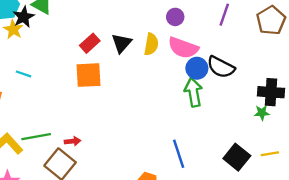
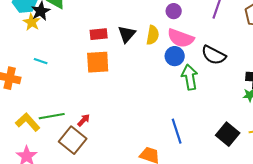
red rectangle: (90, 43) -> (99, 34), turned 36
blue circle: (197, 68) -> (175, 56), moved
red arrow: (73, 141) -> (84, 120), turned -40

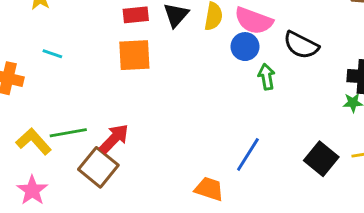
green arrow: (190, 77) -> (267, 77), size x0.7
red arrow: (84, 120) -> (114, 139), size x1.6
blue line: (177, 131) -> (248, 154), turned 50

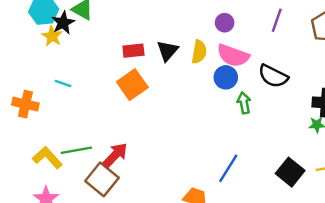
orange square: (134, 55) -> (132, 85), turned -32

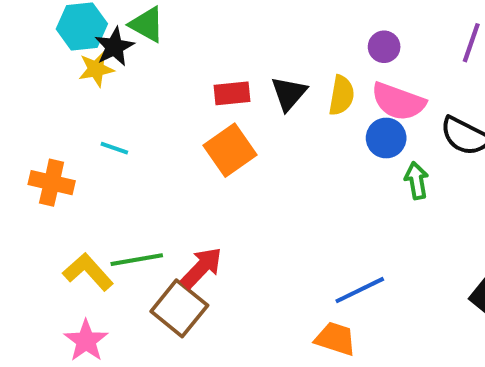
yellow star: (52, 36) -> (96, 69), turned 30
blue line: (228, 168) -> (360, 290), moved, turned 32

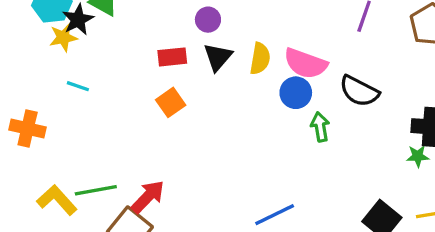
purple circle: (384, 47) -> (208, 20), moved
cyan line: (114, 148) -> (78, 86), moved
orange square: (230, 150) -> (171, 102), size x0.7

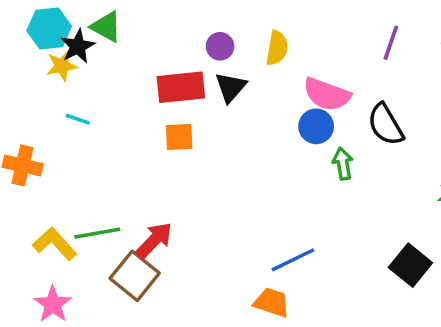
red rectangle: (172, 57) -> (181, 87), size x1.5
yellow semicircle: (260, 59) -> (277, 48), moved
black semicircle: (359, 91) -> (386, 125), turned 33
orange square: (171, 102) -> (179, 137), turned 32

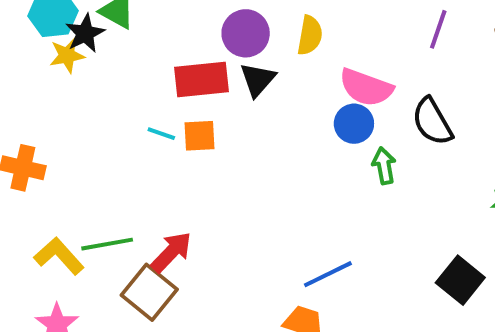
purple circle: (220, 46) -> (246, 33), size x1.5
cyan line: (78, 119) -> (161, 134), moved

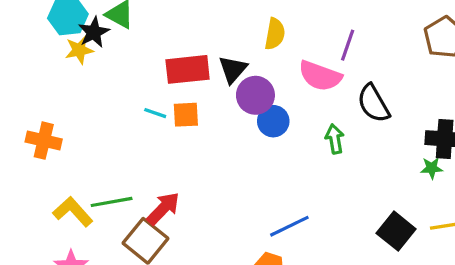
purple line: (438, 29) -> (348, 45), moved
purple circle: (246, 33) -> (255, 95), moved
blue circle: (354, 124) -> (273, 121), moved

